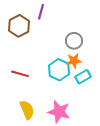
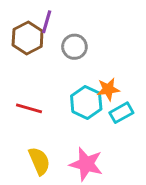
purple line: (41, 12) -> (47, 22), moved
gray circle: (74, 41) -> (74, 47), moved

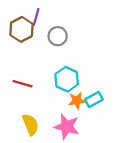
orange star: (108, 89) -> (77, 101), moved
cyan rectangle: (121, 113) -> (94, 100), moved

